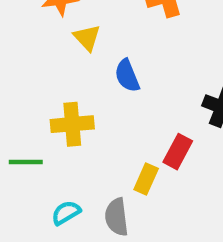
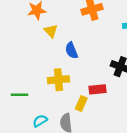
yellow cross: (72, 124) -> (58, 80), moved
red rectangle: (178, 152) -> (97, 89), turned 56

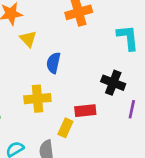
blue semicircle: (71, 50) -> (53, 63), turned 35

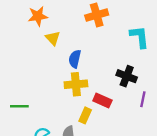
yellow cross: (37, 99) -> (76, 84), moved
red rectangle: (85, 111) -> (102, 100), turned 30

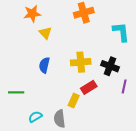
blue semicircle: (75, 59) -> (44, 65), moved
yellow cross: (76, 84) -> (81, 62), moved
red rectangle: (102, 100) -> (89, 87), turned -56

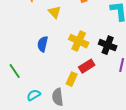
yellow triangle: (45, 33) -> (55, 12), moved
yellow cross: (81, 62) -> (79, 41), turned 30
green line: (16, 92) -> (15, 71), turned 56

